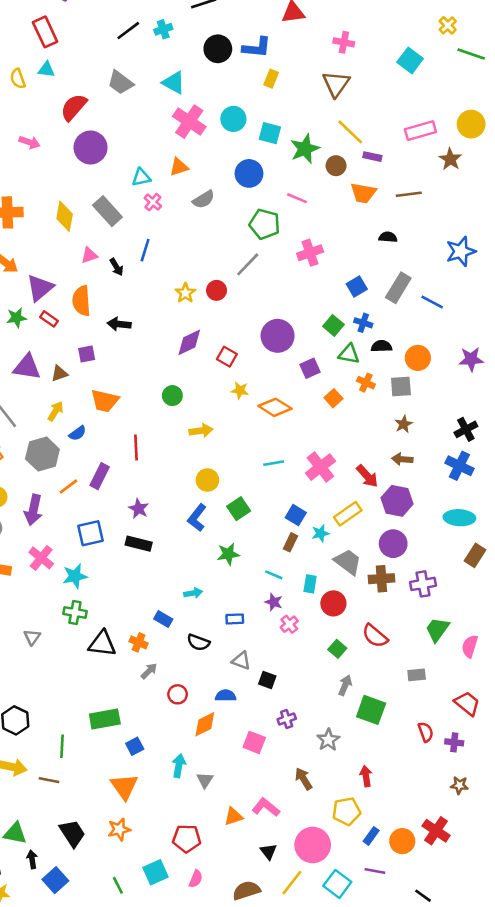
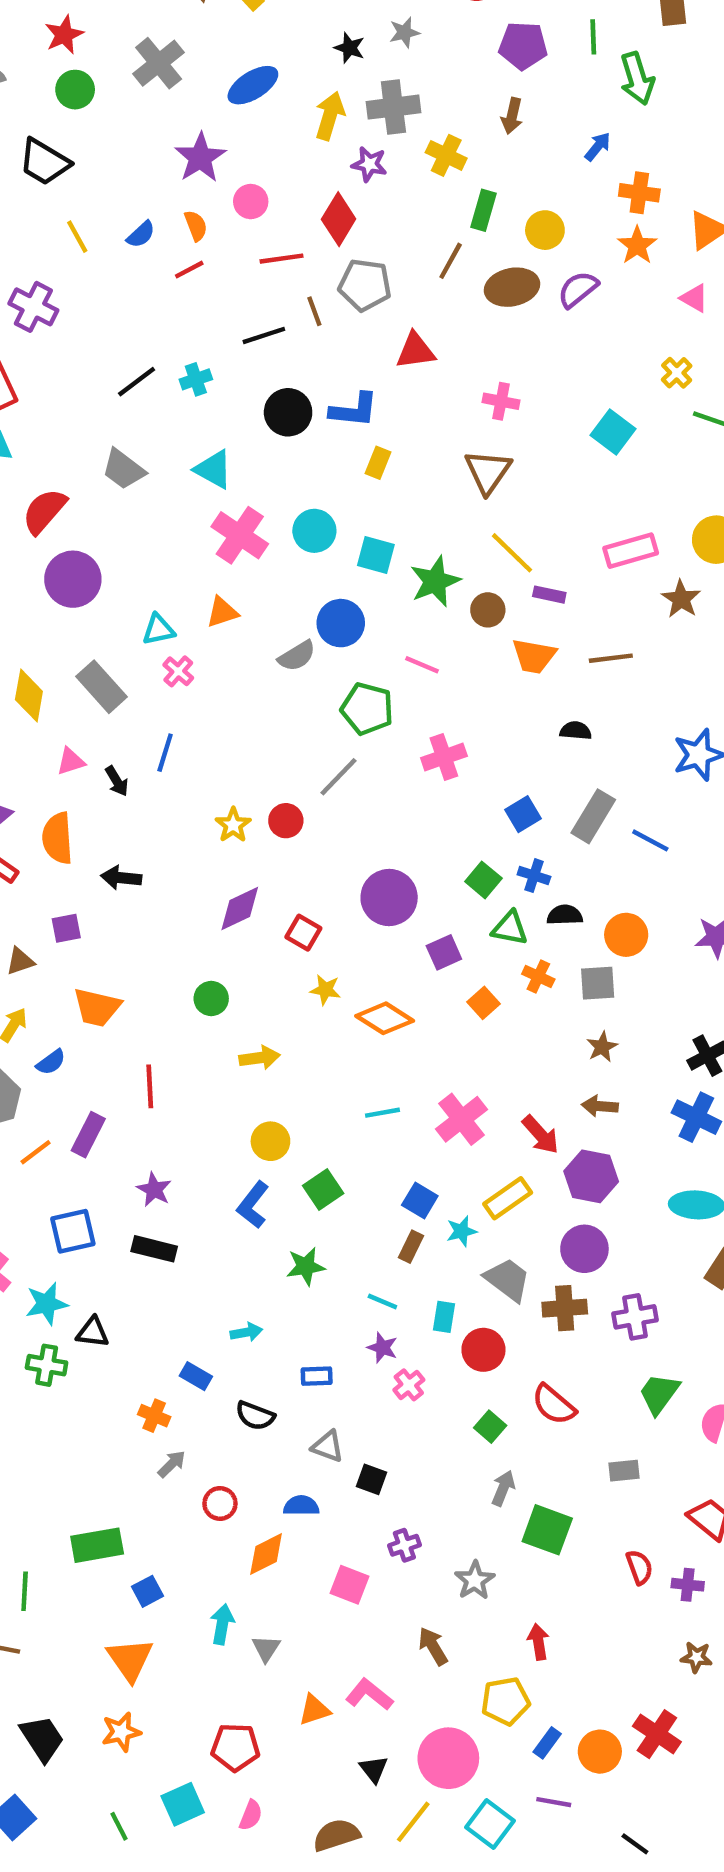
gray semicircle: (204, 199) -> (297, 656), moved
black triangle: (102, 644) -> (93, 1332), moved, size x0.7

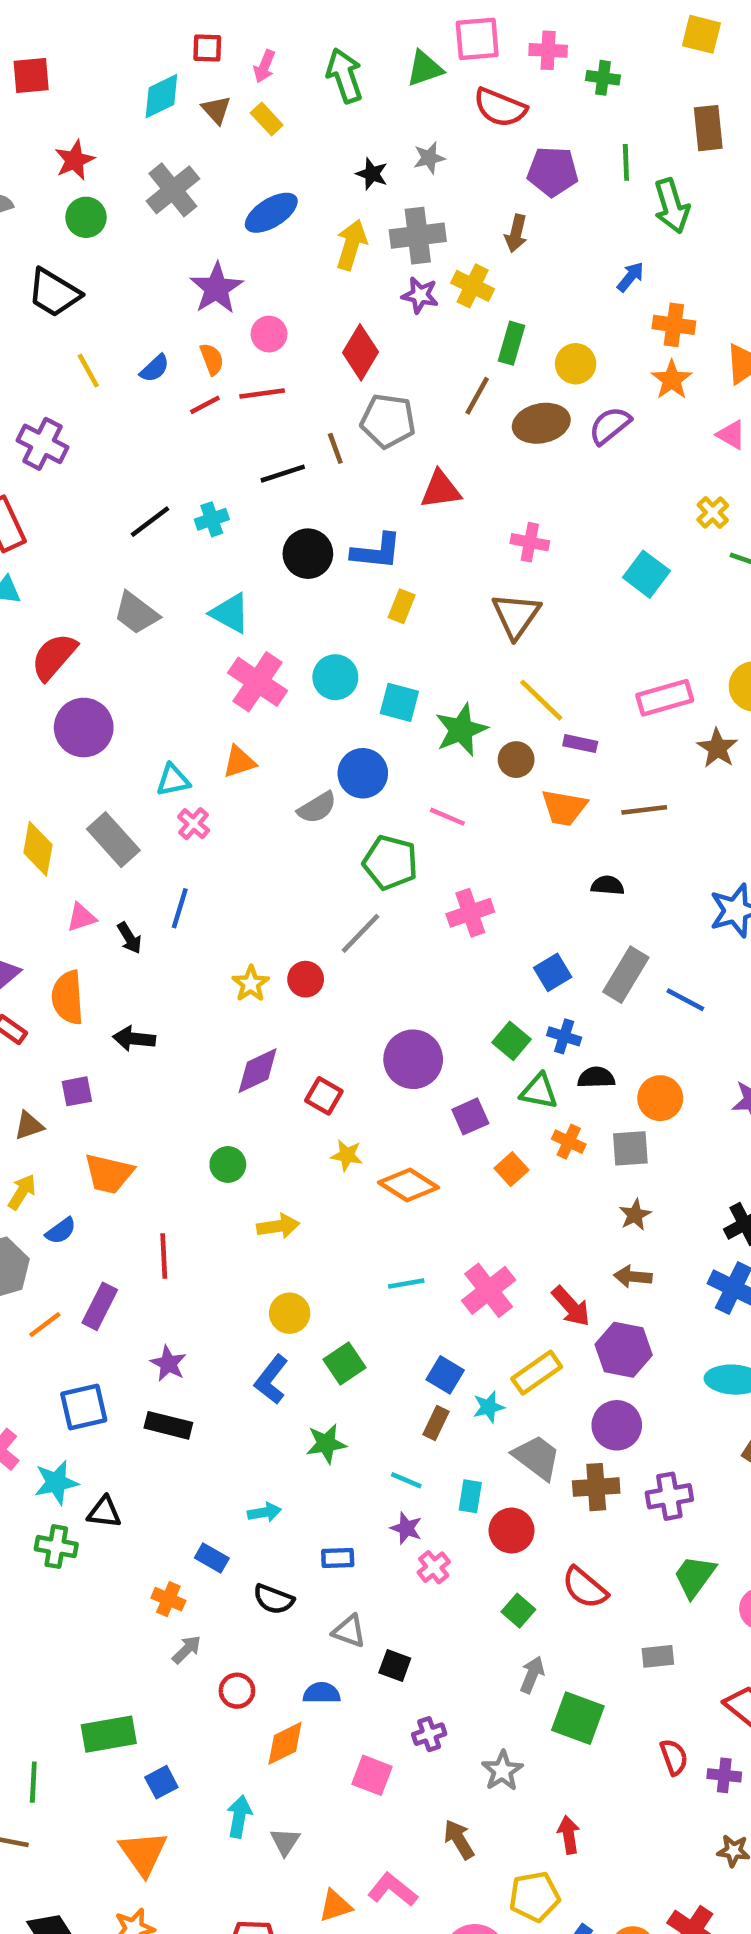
brown arrow: (512, 116) -> (516, 233), moved
purple star: (369, 164) -> (420, 295), moved
red line: (281, 259) -> (262, 393), moved

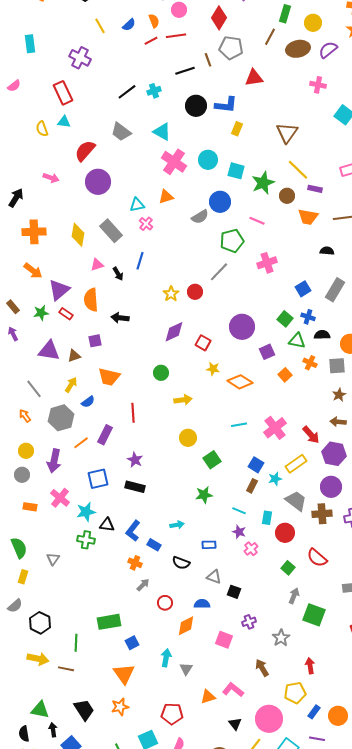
pink cross: (530, 542) -> (318, 85), moved
green pentagon: (390, 862) -> (232, 241), turned -30
blue L-shape: (271, 1380) -> (133, 531), moved

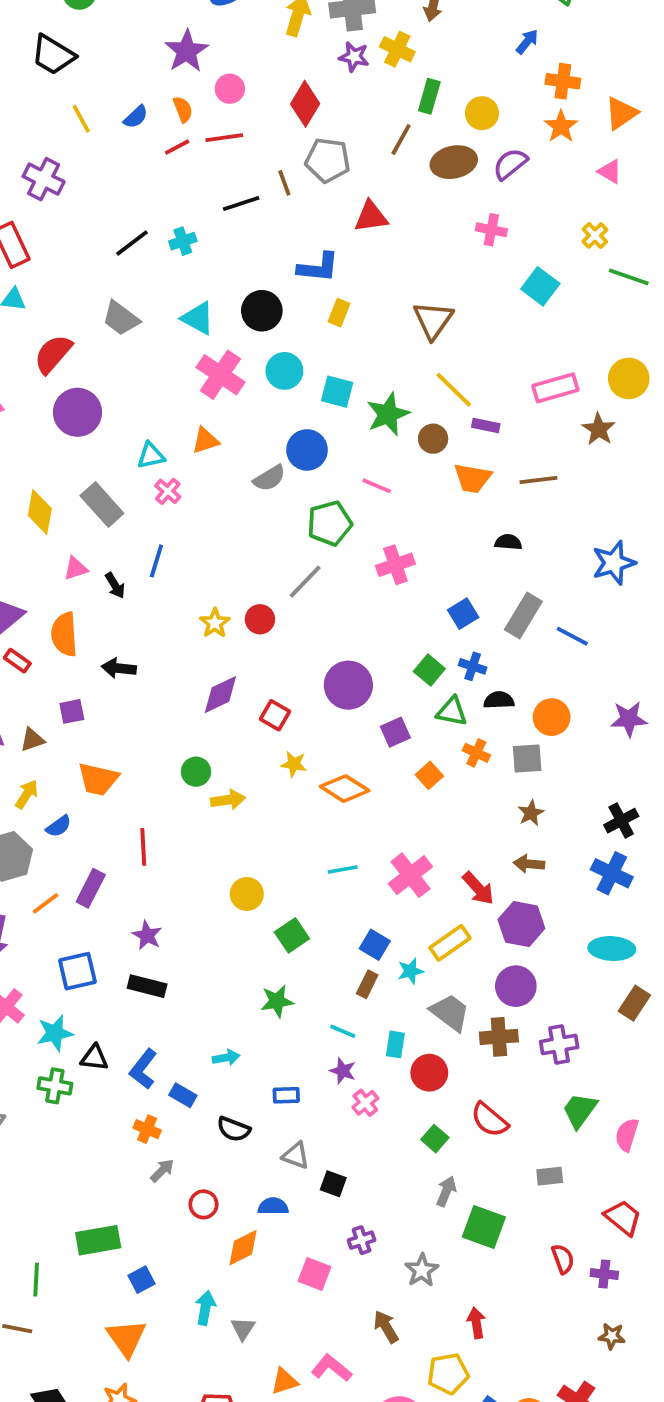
black circle: (196, 106) -> (262, 311), moved
yellow arrow: (183, 400) -> (228, 800), moved

